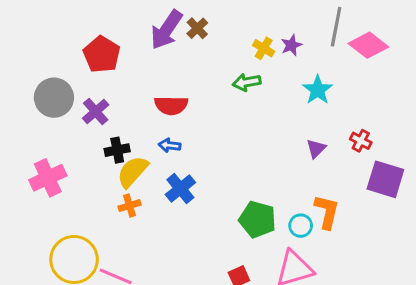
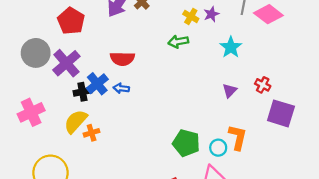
purple cross: (96, 111) -> (66, 63), size x1.4
yellow semicircle: (133, 172) -> (76, 121), moved
blue cross: (180, 189) -> (97, 84), moved

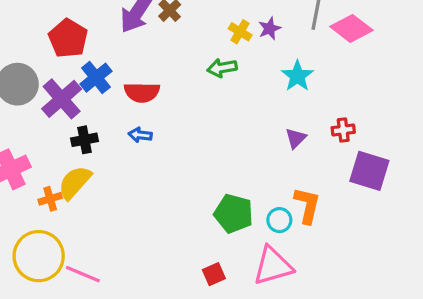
blue cross: (97, 84) -> (96, 78), moved
red cross: (263, 85) -> (343, 130), turned -35
orange cross: (92, 133) -> (50, 199), moved

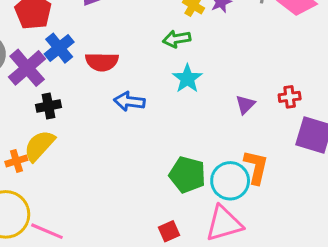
cyan star: (297, 76) -> (187, 79), moved
blue arrow: (140, 135) -> (129, 101), moved, size x1.4
cyan circle: (279, 220) -> (230, 181), size x1.6

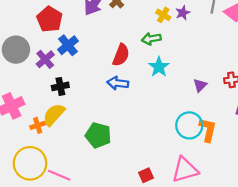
red semicircle: (102, 62) -> (121, 55), moved, turned -70
purple cross: (27, 68) -> (45, 59), size x0.7
green pentagon: (187, 175) -> (98, 135), moved
cyan circle: (230, 181) -> (189, 125), moved

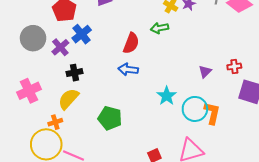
cyan star: (159, 67) -> (167, 96), moved
orange cross: (38, 125) -> (55, 122), moved

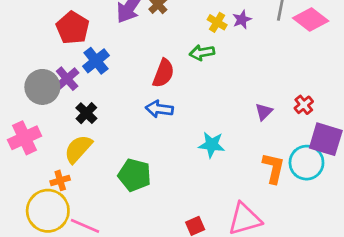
gray circle: (33, 38) -> (42, 87), moved
red cross: (234, 66) -> (304, 105), turned -32
black cross: (75, 73) -> (86, 113), turned -35
cyan star: (167, 96) -> (212, 145), turned -30
cyan circle: (195, 109) -> (306, 163), moved

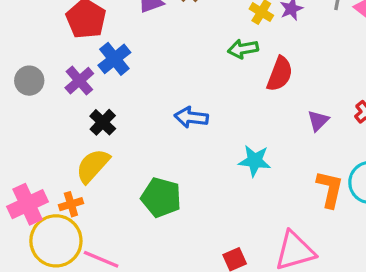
red semicircle: (163, 73) -> (280, 74), moved
gray circle: (42, 87) -> (29, 81), moved, size x0.7
pink cross: (24, 138) -> (28, 204), moved

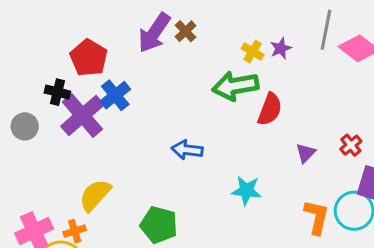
green arrow: (243, 49) -> (235, 86), size x1.6
gray circle: (29, 81) -> (25, 126), moved
purple cross: (79, 81) -> (82, 116), size x1.6
black cross: (103, 122) -> (57, 92), moved, turned -30

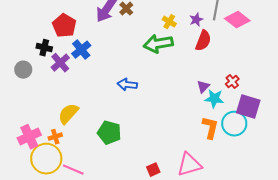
purple star: (281, 48) -> (196, 20), moved
red semicircle: (270, 109) -> (203, 41), moved
purple cross: (82, 116) -> (60, 63), size x0.7
cyan star: (246, 190) -> (214, 99), moved

